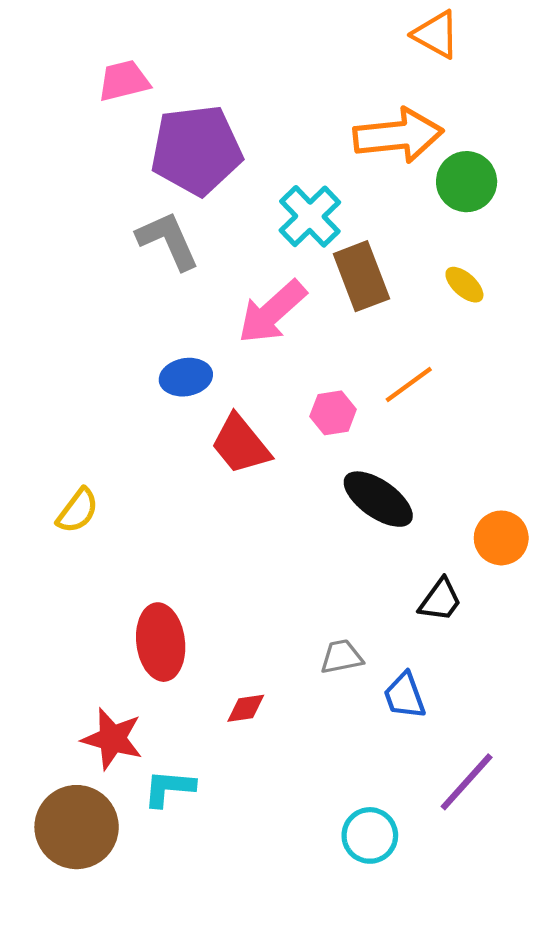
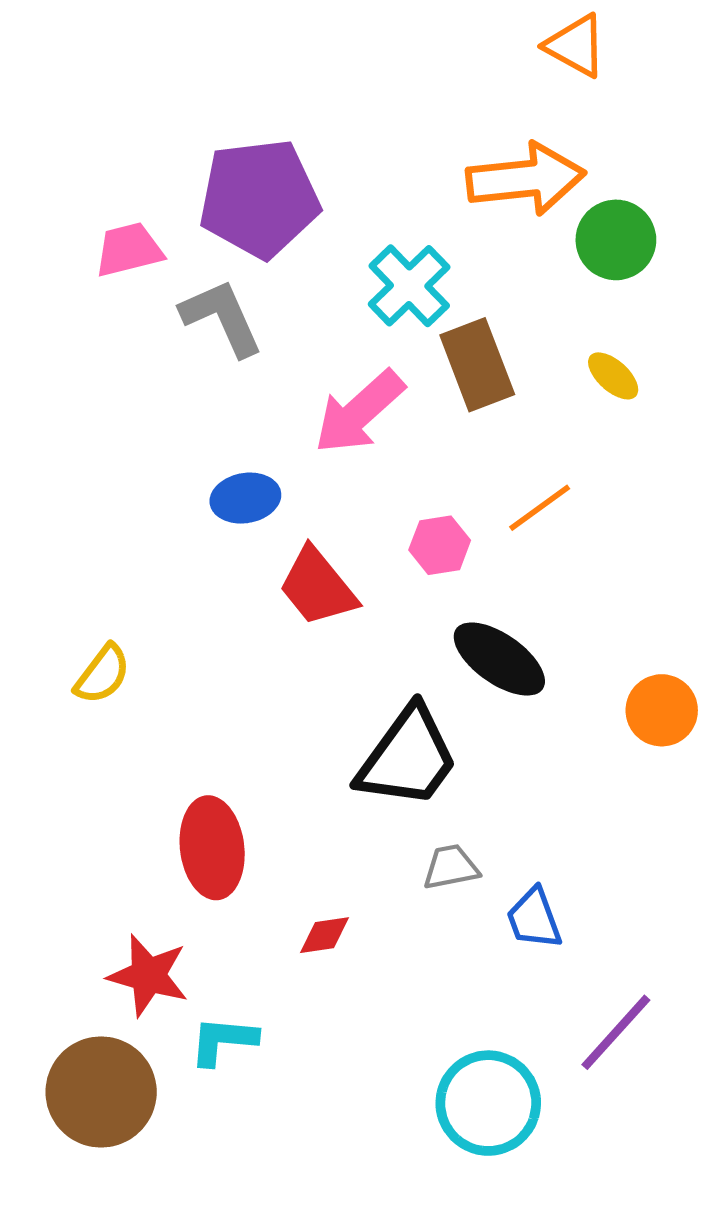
pink trapezoid: (124, 81) -> (129, 250), moved
black trapezoid: (440, 600) -> (408, 758), moved, size x1.8
cyan circle: (370, 835) -> (488, 1103), size x1.4

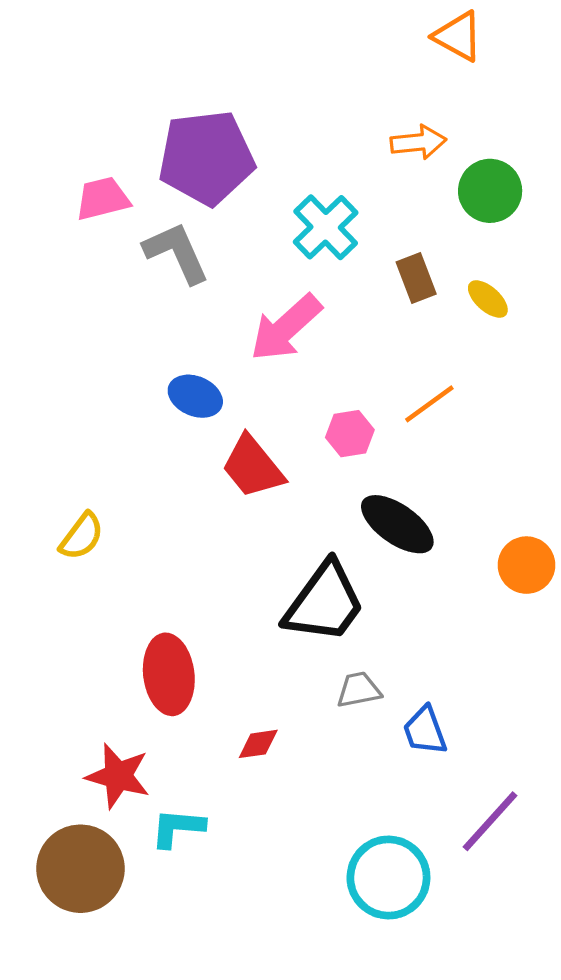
orange arrow: (526, 179) -> (418, 142), size x0.6
brown rectangle: (477, 365) -> (416, 278), moved, size x0.7
blue ellipse: (245, 498) -> (195, 396), turned 33

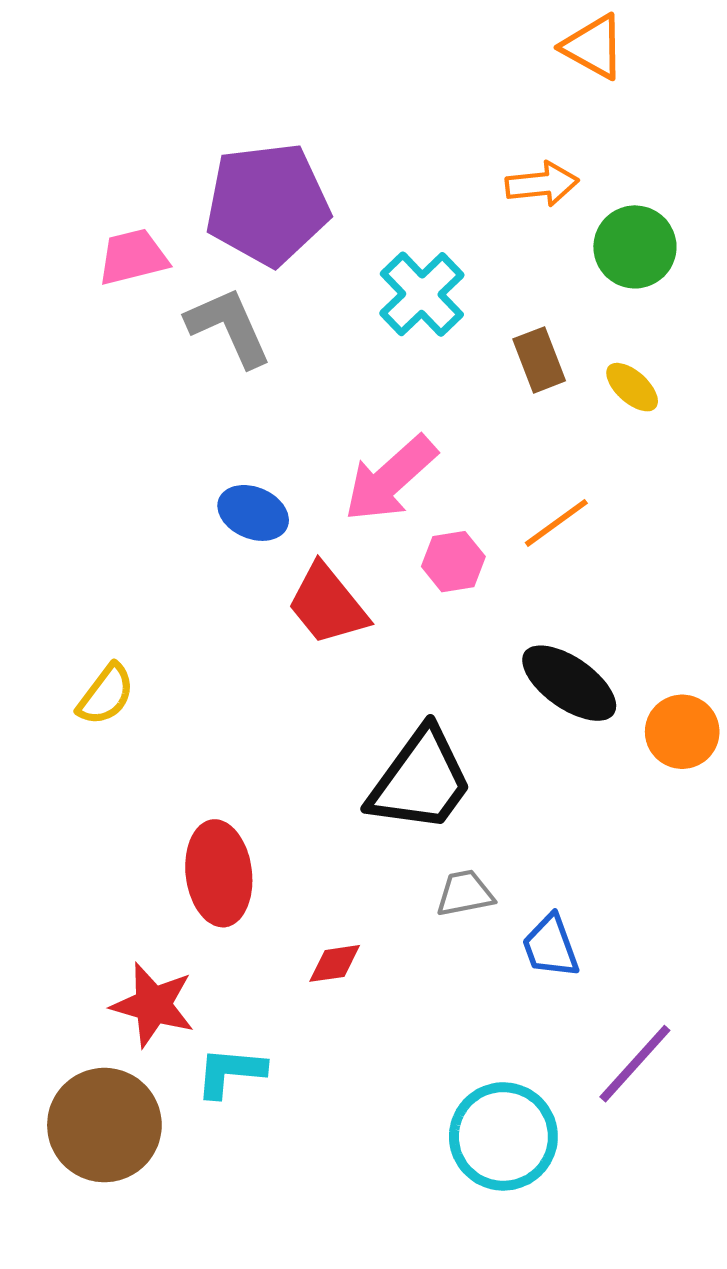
pink arrow: (286, 328) -> (390, 479), moved
black ellipse: (397, 524) -> (569, 683), moved

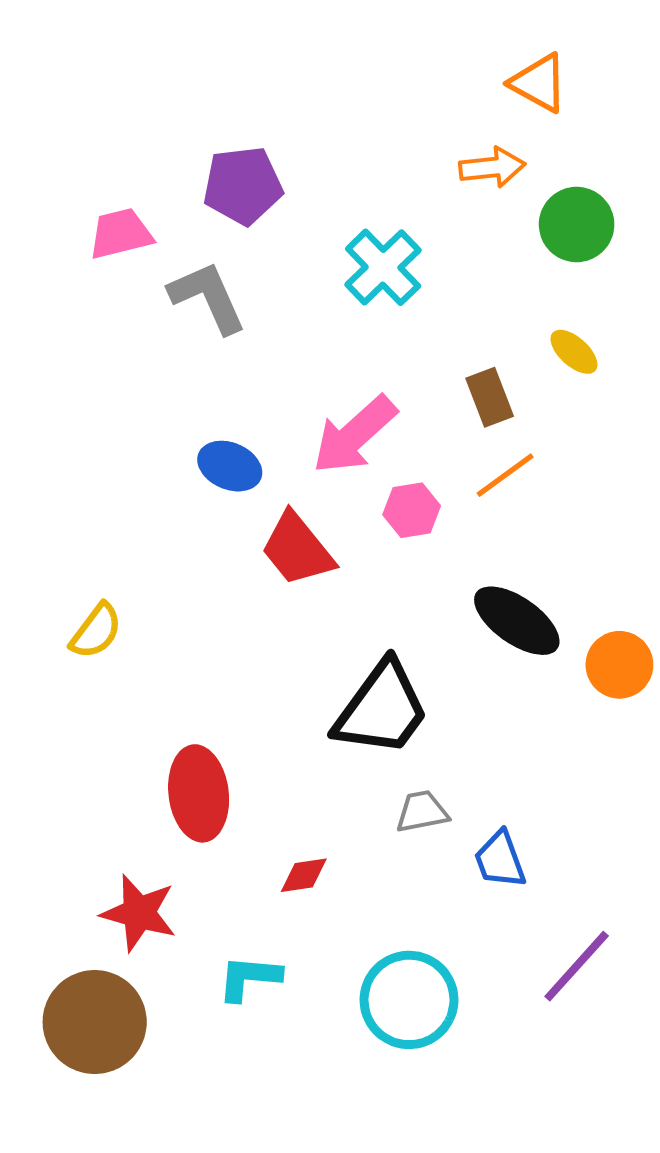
orange triangle: (593, 47) -> (539, 83), moved
purple pentagon: (267, 204) -> (243, 186), size x0.7
brown rectangle: (539, 360) -> (490, 397), moved
cyan L-shape: (230, 1072) -> (249, 978), moved
cyan circle: (503, 1136) -> (409, 1000), moved

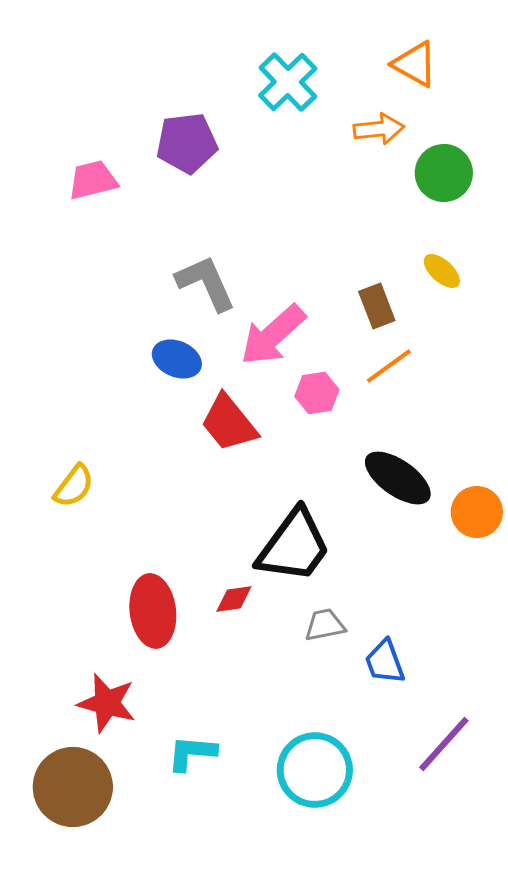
cyan cross: (383, 267) -> (288, 82), moved
gray L-shape: (208, 297) -> (206, 283), moved
red diamond: (304, 875) -> (234, 599), moved

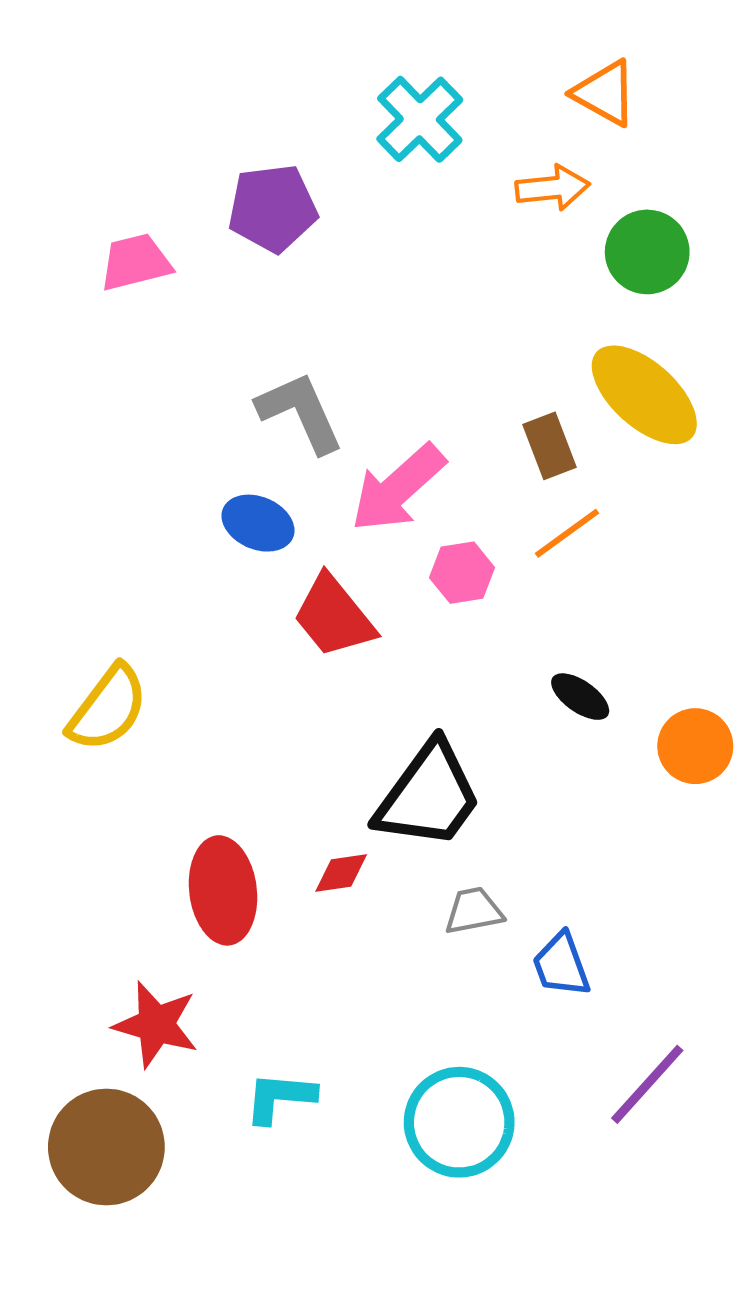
yellow ellipse: (442, 271) -> (644, 395), size x2.0
black ellipse: (398, 478) -> (580, 697), size x0.6
yellow semicircle: (74, 486) -> (108, 708), size x1.4

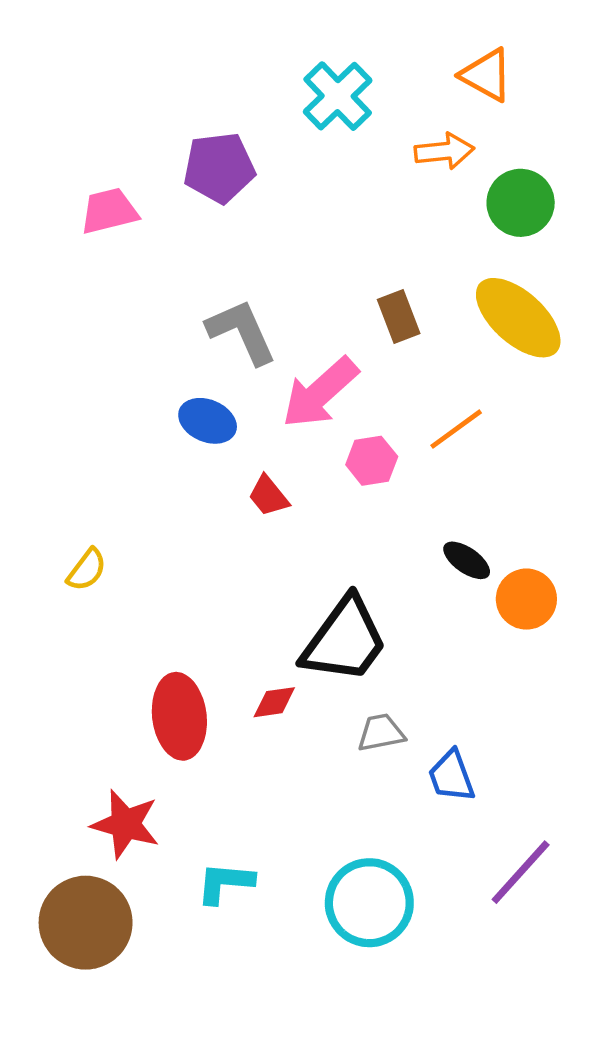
brown rectangle: (550, 446) -> (399, 317), moved
red trapezoid: (334, 616) -> (268, 496), size x0.6
yellow semicircle: (108, 708) -> (87, 570), size x0.6
orange circle: (695, 746) -> (526, 599), moved

